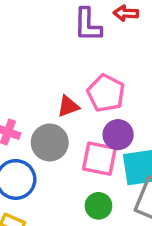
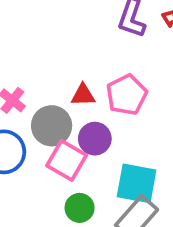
purple circle: (118, 135) -> (95, 139), moved
pink square: (99, 159) -> (67, 160), moved

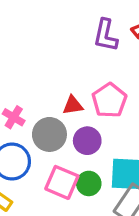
pink square: (67, 160) -> (62, 182), moved
green circle: (80, 208) -> (89, 183), moved

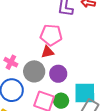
pink pentagon: (109, 100) -> (51, 35), moved, turned -30

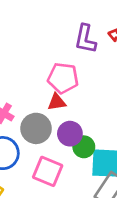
green circle: (61, 101) -> (84, 147), moved

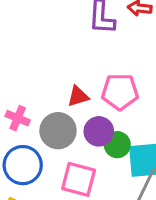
pink pentagon: (63, 78) -> (120, 92), moved

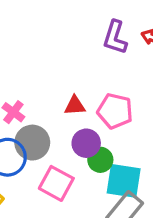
gray circle: (58, 131) -> (32, 143), moved

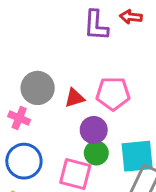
gray circle: (32, 143) -> (38, 88), moved
green circle: (100, 160) -> (96, 153), moved

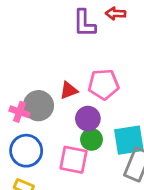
gray circle: (38, 88) -> (38, 106), moved

